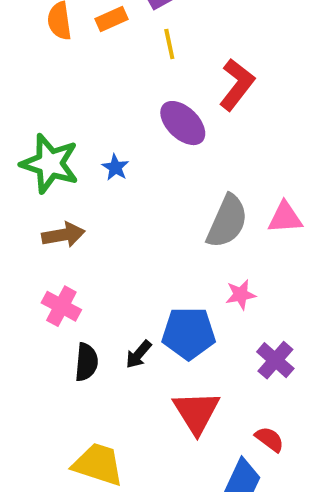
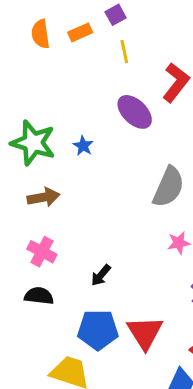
blue pentagon: (189, 333) -> (98, 330), moved
black arrow: (138, 354) -> (101, 275), moved
black semicircle: (86, 362) -> (39, 296), moved, turned -88

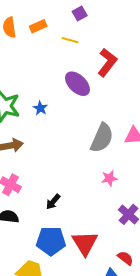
purple square: (116, 15) -> (80, 14), moved
yellow line: (124, 52) -> (70, 40), turned -63

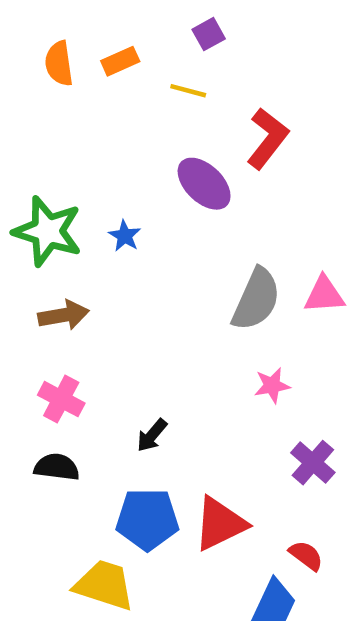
red triangle: (85, 243) -> (220, 524), turned 36

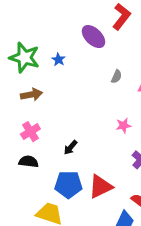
gray semicircle: (256, 299) -> (116, 77), moved, size x0.5
pink cross: (61, 399) -> (30, 132), turned 30

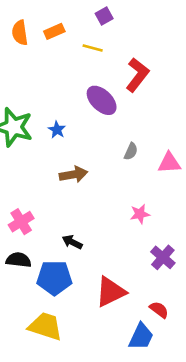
brown arrow: (31, 95) -> (73, 174), moved
black arrow: (70, 148) -> (72, 242), turned 77
blue pentagon: (68, 185) -> (54, 278), moved

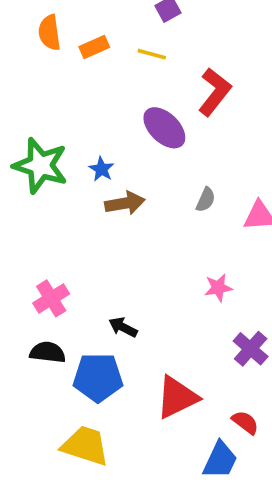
orange rectangle: (54, 31) -> (94, 47), moved
brown arrow: (73, 174) -> (125, 203), moved

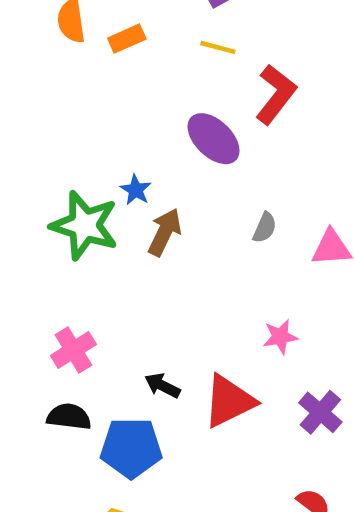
yellow line: (152, 54) -> (218, 47), moved
green star: (40, 166) -> (85, 225), moved
brown arrow: (125, 203) -> (165, 232), turned -54
red triangle: (177, 397) -> (229, 401), moved

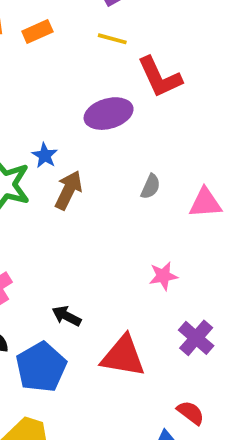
red L-shape: (276, 94) -> (160, 77), turned 117
purple ellipse: (214, 139) -> (109, 114), turned -60
red triangle: (229, 401) -> (123, 356), moved, turned 36
blue pentagon: (131, 448) -> (41, 367), turned -30

